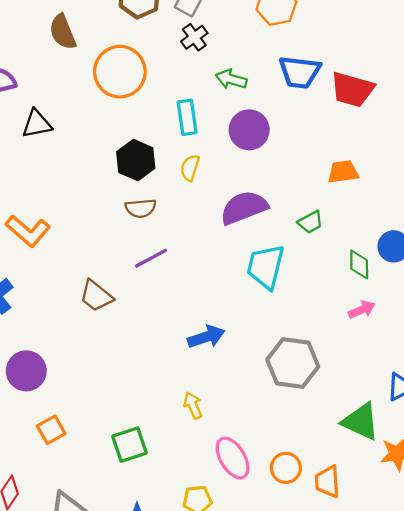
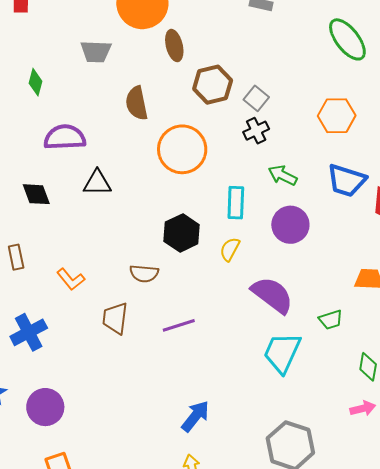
brown semicircle: (141, 208) -> (144, 274), moved
purple semicircle: (244, 208) -> (272, 295), turned 48
orange L-shape: (28, 231) -> (71, 279), size x0.7
brown trapezoid: (96, 296) -> (115, 318), moved, turned 48
blue arrow: (206, 337) -> (195, 416), moved, turned -44

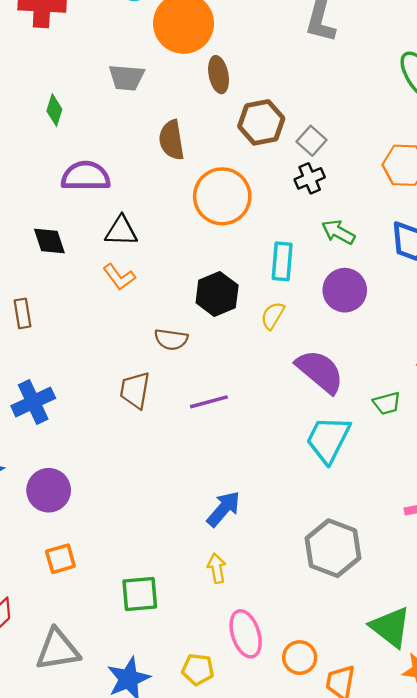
orange L-shape: (71, 279) -> (119, 277), moved

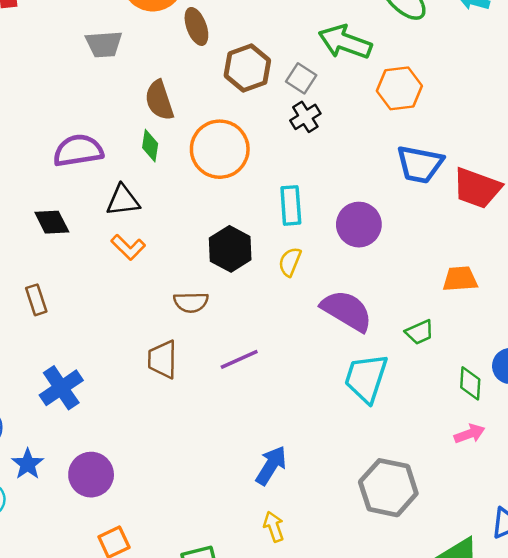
green diamond: (54, 110) -> (150, 146), moved
green arrow: (338, 232) -> (345, 42), moved, size x1.5

